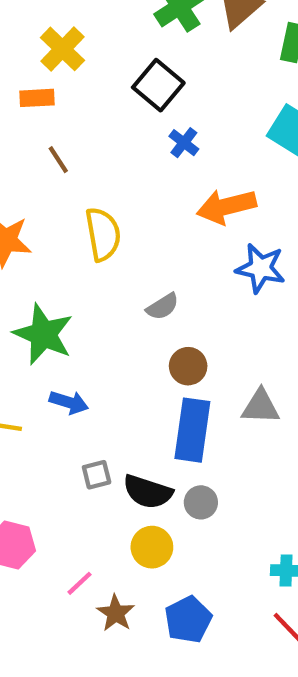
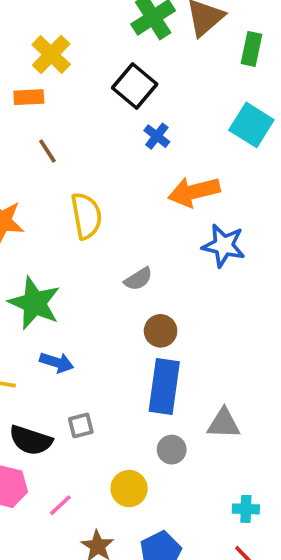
gray triangle: (260, 407) -> (224, 424), moved
black semicircle: (148, 492) -> (31, 440), moved
pink line: (80, 583) -> (60, 505), moved

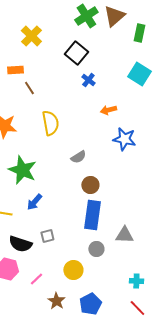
orange rectangle: (29, 97) -> (15, 70), moved
orange arrow: (194, 192) -> (108, 110), size x0.6
blue arrow: (57, 362) -> (34, 202), turned 114

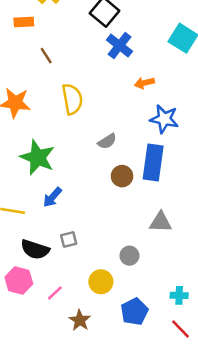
orange rectangle: (15, 70) -> (24, 22), moved
blue cross: (88, 80) -> (120, 46), size x1.5
blue rectangle: (92, 215) -> (153, 162), moved
gray triangle: (124, 235) -> (161, 222), moved
blue pentagon: (90, 304) -> (134, 312), moved

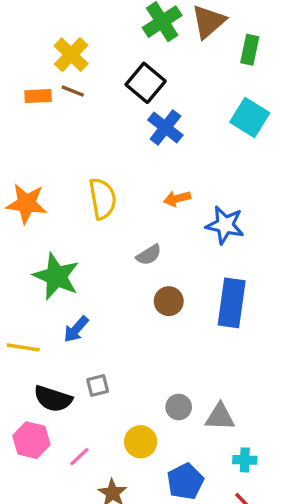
brown line: (46, 56) -> (73, 91), moved, turned -35
orange arrow: (144, 83) -> (177, 199), moved
blue rectangle: (153, 162) -> (232, 303), moved
gray triangle: (161, 222) -> (220, 417), moved

